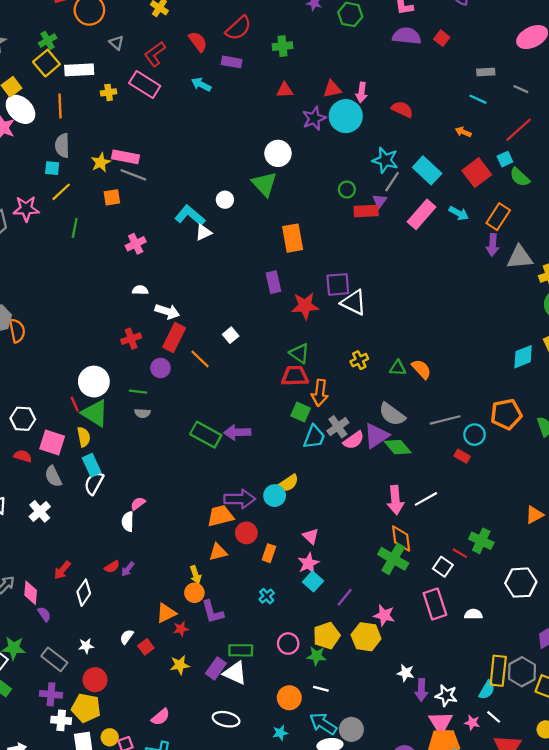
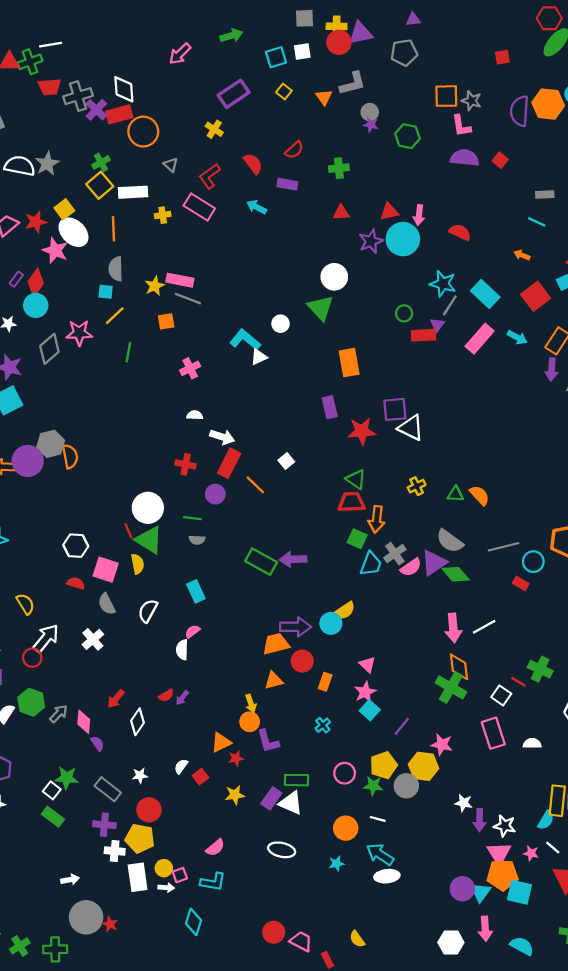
red semicircle: (238, 28) -> (294, 150), size x0.7
red cross: (131, 339) -> (186, 464), turned 30
cyan rectangle: (92, 465) -> (196, 591), moved
gray circle: (351, 729) -> (406, 786), moved

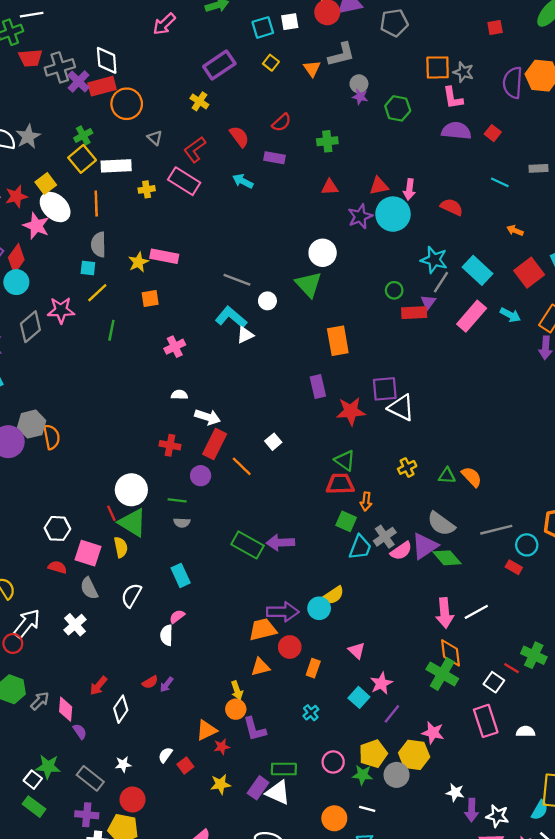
cyan line: (537, 222) -> (500, 182), moved
gray line: (188, 299) -> (237, 280), moved
orange arrow: (377, 519) -> (366, 502), size x0.7
pink star: (365, 692) -> (381, 683), moved

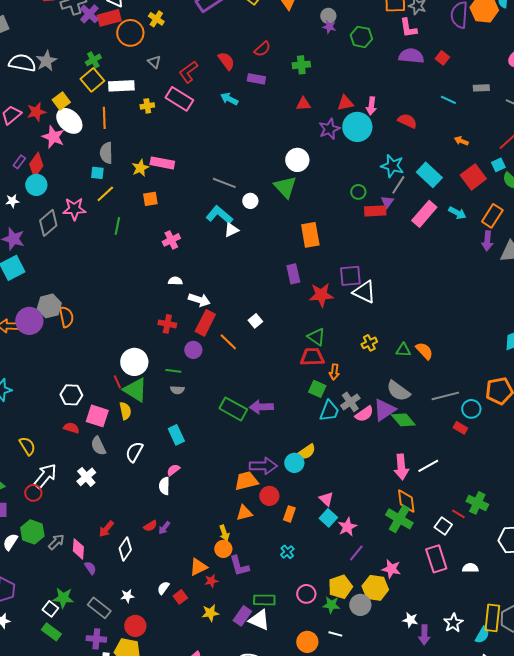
yellow cross: (199, 101) -> (156, 19), moved
cyan square: (359, 697) -> (328, 518), moved
white star: (497, 816) -> (453, 623), moved, turned 30

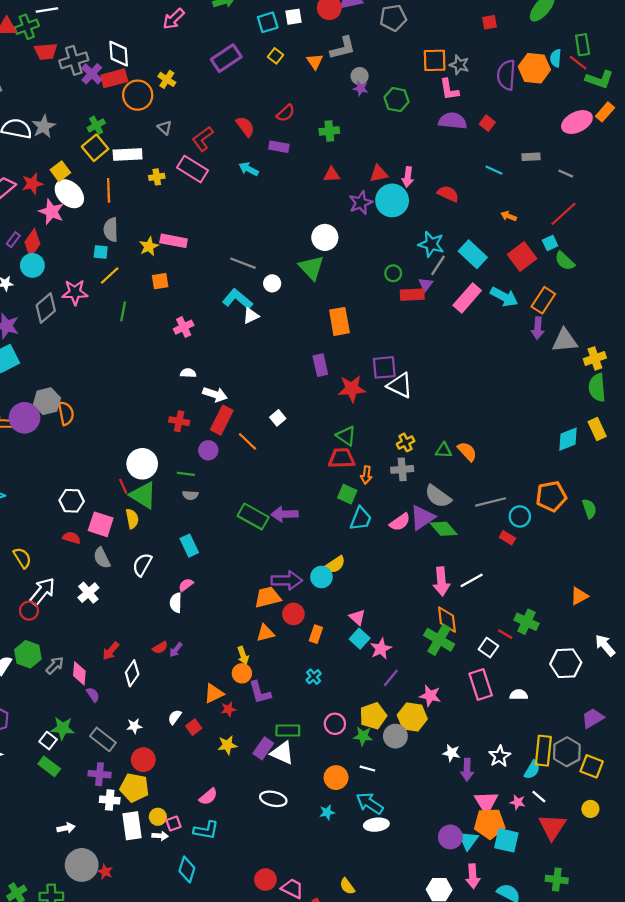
cyan arrow: (457, 213) -> (504, 297), size x1.4
gray cross: (350, 402) -> (402, 469), moved, turned 30

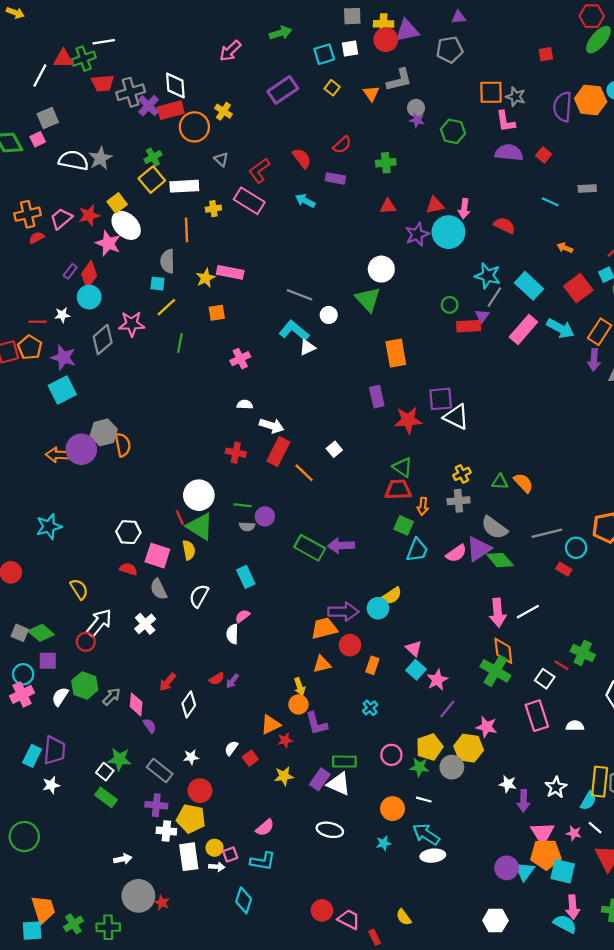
orange line: (109, 190) -> (187, 230), moved
purple circle: (208, 450) -> (265, 516), moved
pink arrow: (473, 876) -> (573, 907), moved

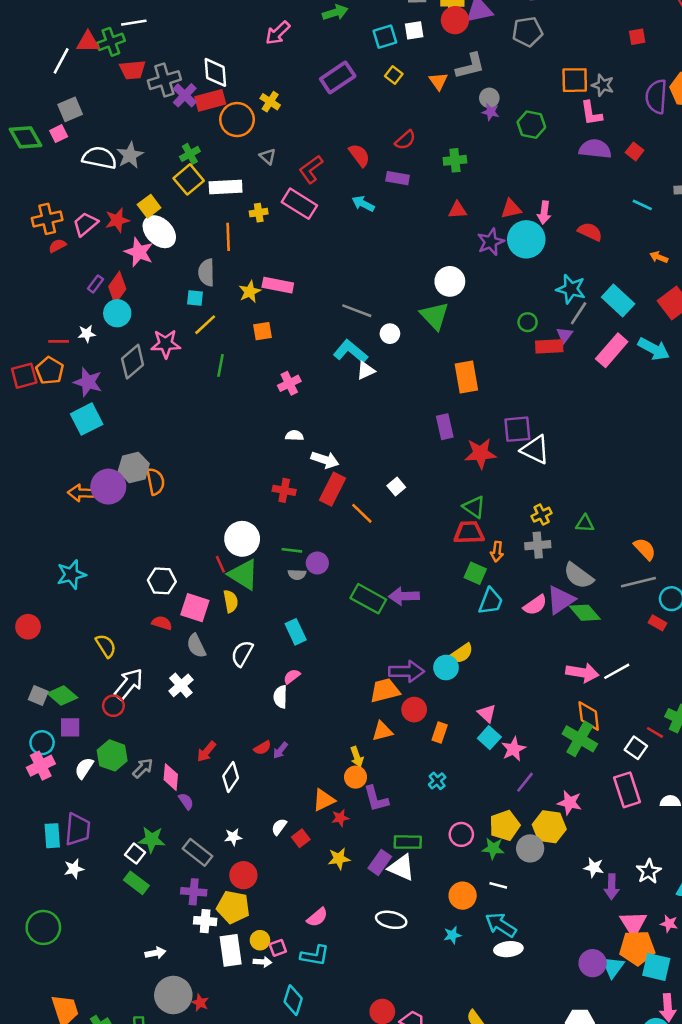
orange semicircle: (523, 483) -> (645, 549), moved
pink arrow: (498, 613) -> (582, 673), turned -76
cyan rectangle: (32, 756) -> (52, 836), turned -30

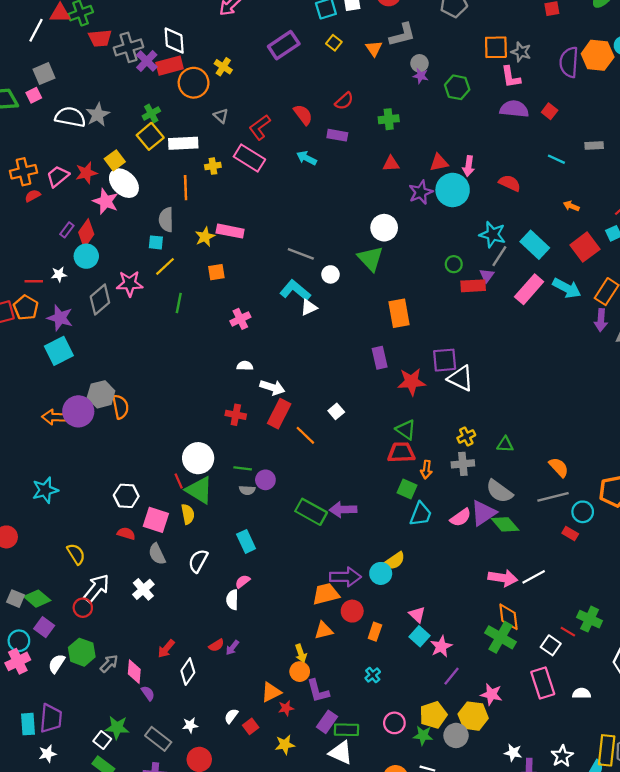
purple square: (70, 727) -> (44, 627), turned 36
purple rectangle: (380, 862) -> (327, 722), moved

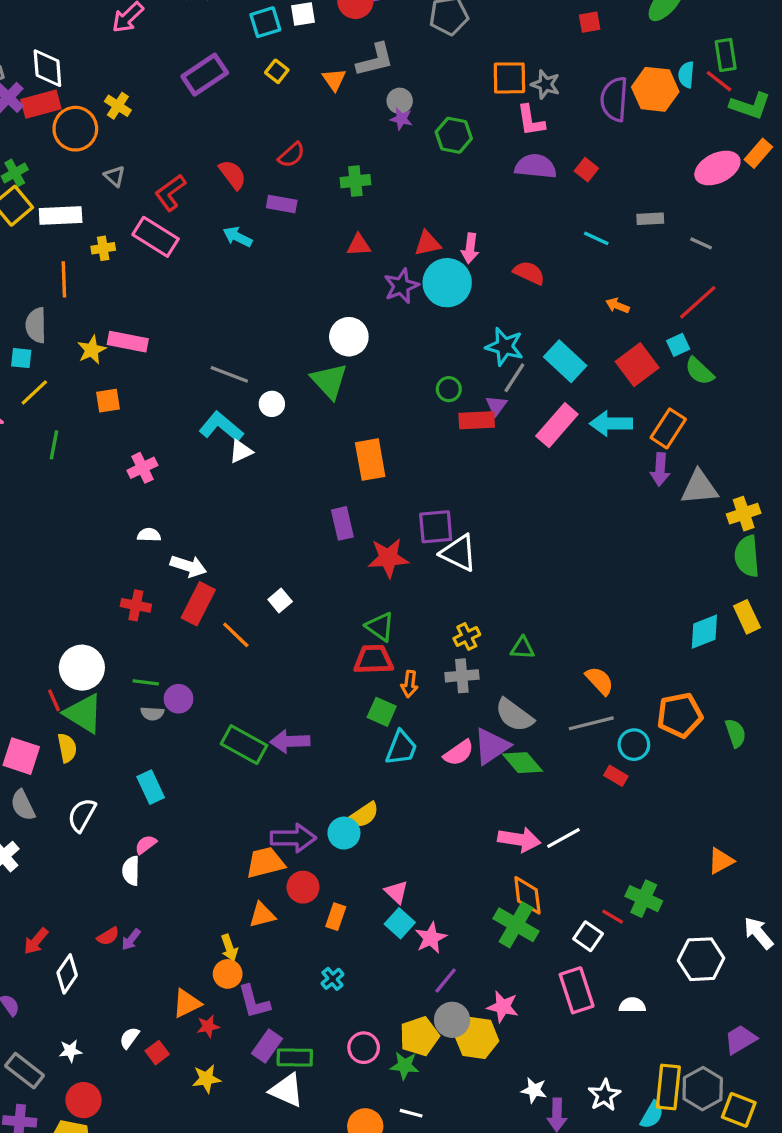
cyan arrow: (567, 288) -> (611, 424), turned 152
gray circle: (456, 735) -> (452, 1020), moved

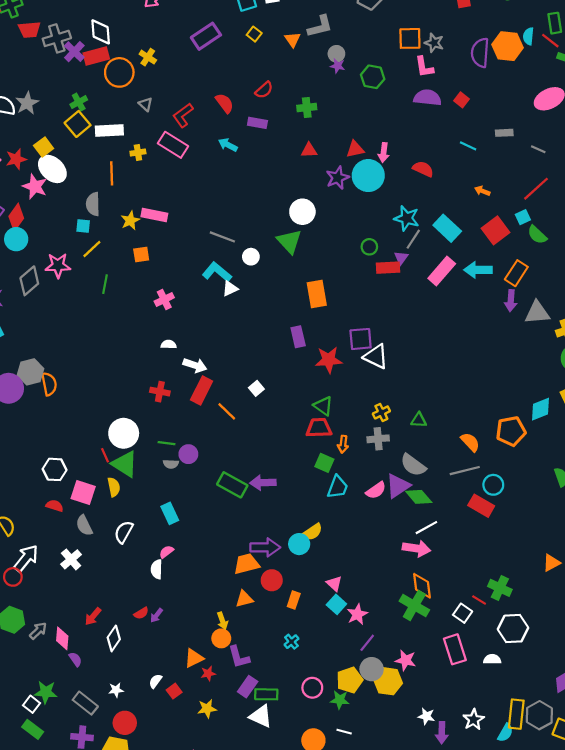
orange pentagon: (680, 715) -> (511, 431), moved
red rectangle: (616, 776) -> (481, 506), size x1.6
white line: (563, 838) -> (426, 528), moved
white hexagon: (701, 959) -> (513, 629), moved

